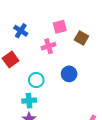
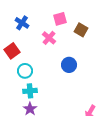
pink cross: (49, 46) -> (49, 38), turned -32
cyan circle: (36, 80) -> (25, 71), moved

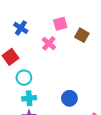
blue circle: (69, 65) -> (69, 98), moved

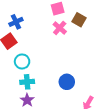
blue cross: (21, 28) -> (16, 22), moved, turned 32
pink cross: (49, 43) -> (60, 28), moved

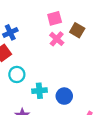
cyan cross: (27, 82) -> (39, 91), moved

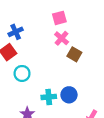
brown square: (77, 30) -> (74, 54), moved
cyan cross: (39, 91) -> (49, 97), moved

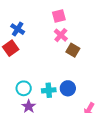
blue cross: (16, 32) -> (18, 29), turned -32
cyan circle: (22, 73) -> (24, 88), moved

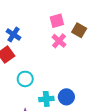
brown square: (73, 50) -> (79, 30), moved
cyan circle: (24, 88) -> (25, 79), moved

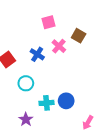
pink square: (57, 21) -> (49, 22), moved
blue cross: (14, 35) -> (37, 54), moved

